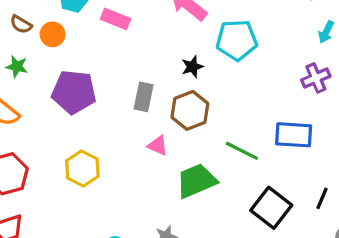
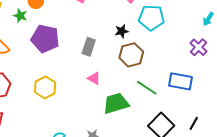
green star: (17, 67) -> (20, 16), moved
purple cross: (316, 78) -> (199, 47), turned -30
brown hexagon: (190, 110) -> (131, 55), moved

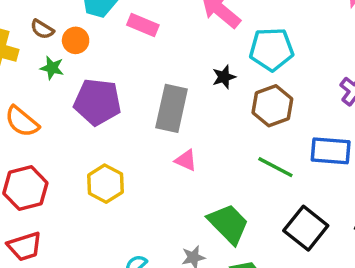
gray rectangle: (89, 47) -> (172, 108), size x1.5
brown hexagon: (131, 55) -> (272, 106), moved
green trapezoid: (116, 103) -> (228, 224), moved, turned 68

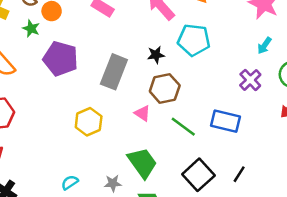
brown hexagon: (272, 106) -> (165, 88), moved
pink triangle: (186, 160) -> (142, 113), moved
yellow hexagon: (105, 184) -> (89, 122), moved

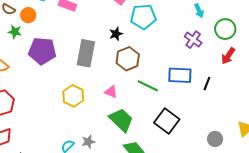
cyan arrow: (264, 46) -> (199, 11), turned -48
pink triangle: (142, 113) -> (111, 92), moved
black line: (239, 174) -> (207, 83), moved
gray star: (113, 183) -> (88, 142), moved

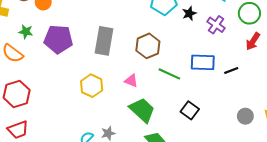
green star: (15, 32) -> (26, 32), moved
black star: (116, 34) -> (189, 13), moved
black line: (207, 83) -> (231, 70), turned 48
black square: (167, 121) -> (190, 110), size x0.7
gray circle: (215, 139) -> (245, 116), moved

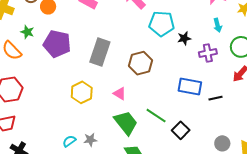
purple cross: (216, 25) -> (208, 53), turned 36
green line: (169, 74) -> (156, 116), moved
black square: (190, 110) -> (181, 130), moved

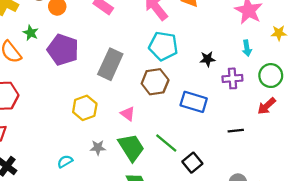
cyan pentagon: (162, 24) -> (163, 46), moved
blue rectangle: (190, 86) -> (194, 102), moved
gray star: (90, 140) -> (98, 148), moved

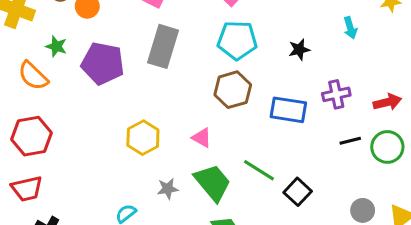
gray rectangle: (110, 64) -> (163, 46), moved
green circle: (271, 76) -> (387, 147), moved
purple cross: (232, 78) -> (336, 94), moved
red arrow: (267, 106) -> (387, 102), turned -144

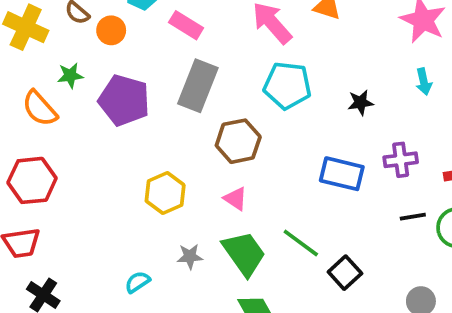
green star: (56, 46) -> (70, 75), turned -30
brown hexagon: (233, 90) -> (238, 141), moved

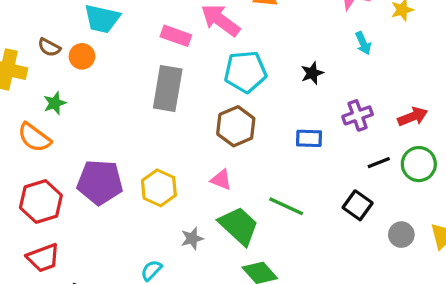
pink rectangle: (186, 25) -> (176, 36), moved
purple pentagon: (124, 100) -> (100, 182), moved
brown hexagon: (238, 141) -> (236, 126), moved
blue rectangle: (342, 174) -> (309, 138), size x0.7
black square: (345, 273) -> (358, 205), moved

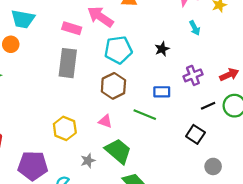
purple pentagon: (100, 182) -> (33, 166), moved
green line: (286, 206) -> (145, 115), moved
gray circle: (401, 235) -> (213, 166), moved

